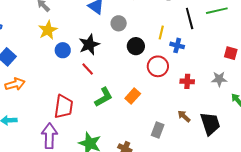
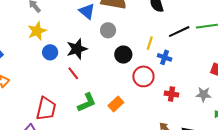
black line: (190, 19) -> (179, 32), turned 75

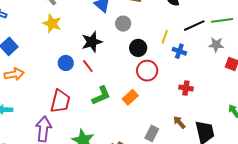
yellow star: (37, 31) -> (52, 24), turned -30
blue circle: (50, 52) -> (66, 63), moved
red circle: (143, 76) -> (147, 71), moved
gray star: (204, 94) -> (216, 45), moved

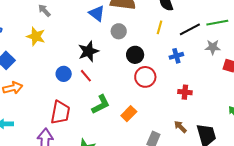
yellow star: (52, 24) -> (36, 36), moved
yellow line: (165, 37) -> (160, 27), moved
blue cross: (179, 51) -> (176, 56), turned -32
orange rectangle: (130, 97) -> (129, 114), moved

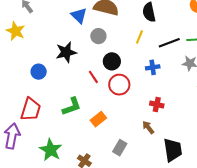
red line: (86, 76) -> (93, 77), moved
brown arrow: (180, 127) -> (148, 127), moved

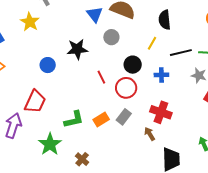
black circle: (112, 61) -> (133, 65), moved
red cross: (157, 105) -> (161, 112), size x1.5
green L-shape: (72, 106) -> (74, 119), moved
gray rectangle: (120, 148) -> (124, 117), moved

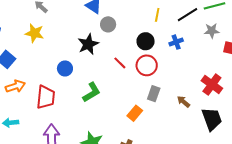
gray circle: (111, 37) -> (108, 24), moved
red trapezoid: (35, 102) -> (46, 97), moved
red cross: (161, 112) -> (212, 84), moved, turned 35
green L-shape: (74, 119) -> (91, 92), moved
orange rectangle: (101, 120) -> (135, 113), moved

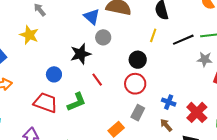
blue cross: (176, 42) -> (169, 102), moved, turned 32
red line: (120, 63) -> (97, 80), moved
red trapezoid: (46, 97) -> (46, 103), moved, turned -85

